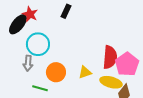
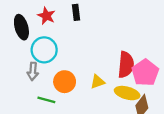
black rectangle: (66, 11) -> (76, 12), turned -32
red star: (30, 14) -> (46, 16), moved
black ellipse: (18, 24) -> (21, 27), turned -55

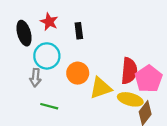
black rectangle: (76, 12) -> (79, 31), moved
orange circle: (65, 82) -> (78, 73), moved
yellow triangle: (98, 82) -> (101, 88), size x1.5

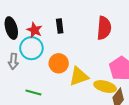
red star: (49, 22) -> (34, 30), moved
red semicircle: (129, 71) -> (104, 28), moved
gray arrow: (35, 78) -> (13, 61), moved

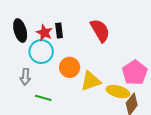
black rectangle: (60, 26) -> (59, 31), moved
red semicircle: (104, 28) -> (100, 31), moved, turned -35
gray arrow: (13, 61) -> (25, 77), moved

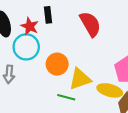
black rectangle: (59, 31) -> (48, 15), moved
green line: (43, 98) -> (66, 97), moved

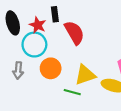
red semicircle: (90, 24) -> (74, 33), moved
orange circle: (57, 64) -> (51, 68), moved

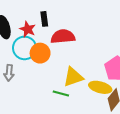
red semicircle: (74, 33) -> (63, 37), turned -65
orange circle: (51, 68) -> (40, 53), moved

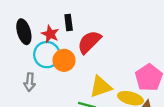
red semicircle: (63, 37) -> (89, 42), turned -40

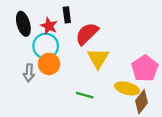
orange circle: (64, 60) -> (49, 64), moved
yellow triangle: (101, 87) -> (98, 58), moved, turned -40

